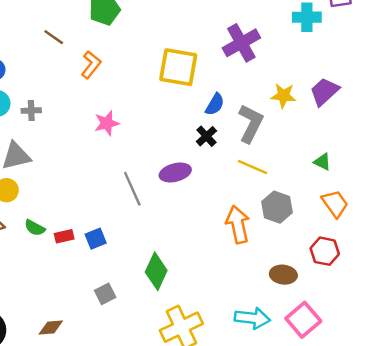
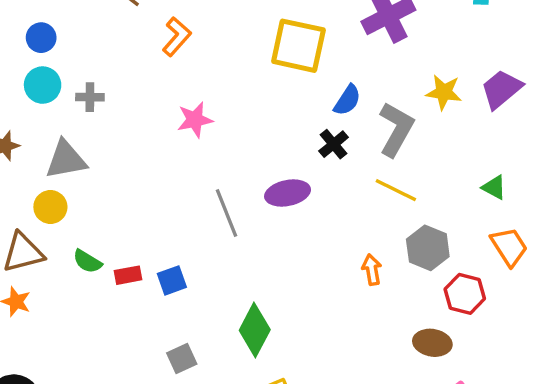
orange arrow: (238, 224) -> (372, 270), size x0.6
red hexagon: (325, 251) -> (465, 294), moved

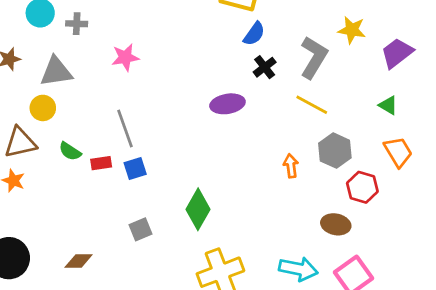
purple trapezoid: (501, 89) -> (397, 53), moved
blue semicircle: (347, 100) -> (254, 34), moved
pink star: (195, 120) -> (125, 57), moved
gray line: (226, 213) -> (125, 129), moved

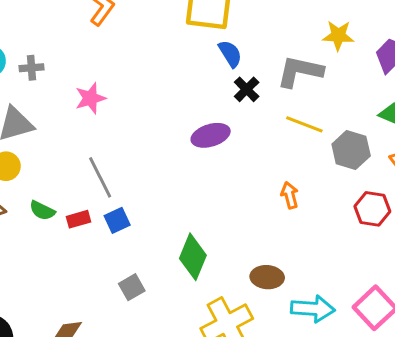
blue semicircle: (254, 34) -> (230, 54), turned -60
gray L-shape: (314, 57) -> (300, 71), turned -102
gray hexagon: (335, 151) -> (351, 150), moved
brown ellipse: (336, 224) -> (267, 277), moved

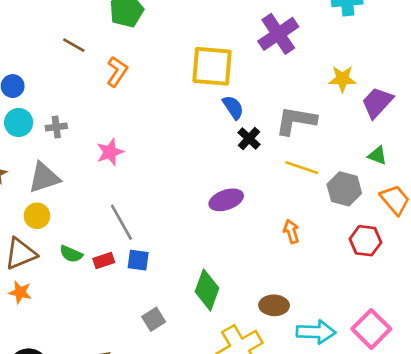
yellow star: (338, 36) -> (342, 79), moved
purple ellipse: (211, 135) -> (226, 200), moved
blue square: (117, 220) -> (138, 260), turned 35

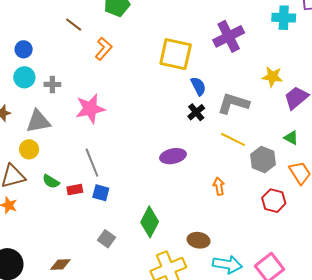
blue semicircle: (233, 107) -> (198, 86), moved
pink star: (110, 152) -> (90, 109), size x1.4
gray square: (154, 319) -> (107, 239), turned -30

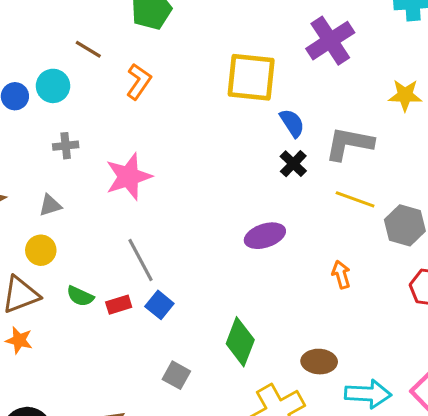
cyan circle: (24, 77) -> (53, 86), moved
gray triangle: (38, 121) -> (50, 205), size x0.6
blue square: (101, 193) -> (159, 305), turned 30

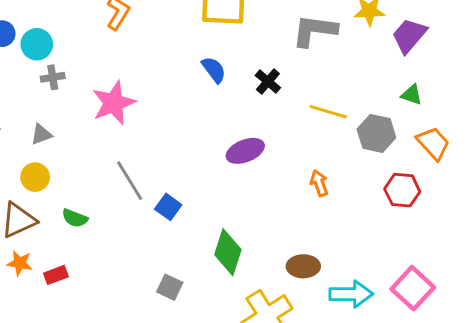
cyan circle: (53, 86) -> (37, 44), moved
blue semicircle: (292, 123) -> (214, 70), moved
gray L-shape: (349, 144) -> (315, 31), moved
red rectangle: (119, 305) -> (56, 275), moved
blue square: (159, 305) -> (168, 207), moved

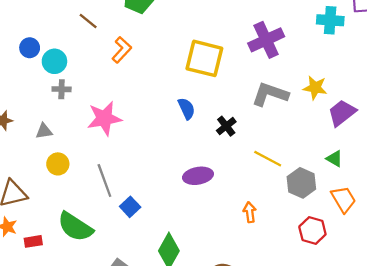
yellow circle: (35, 177) -> (58, 164), moved
green semicircle: (75, 218) -> (75, 227), moved, size x1.8

